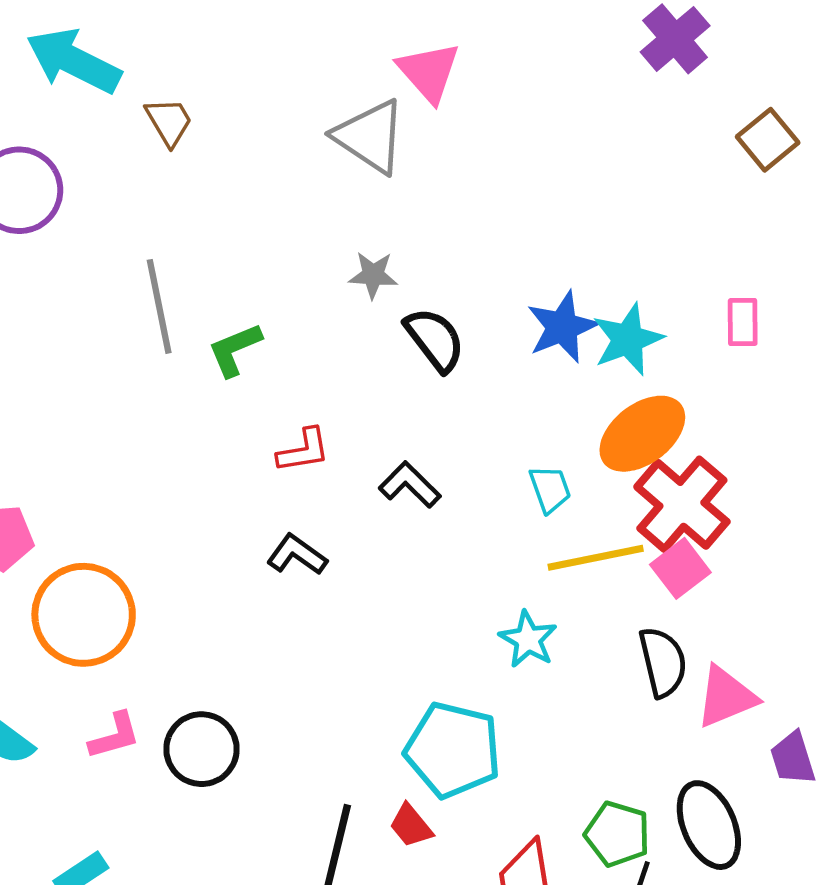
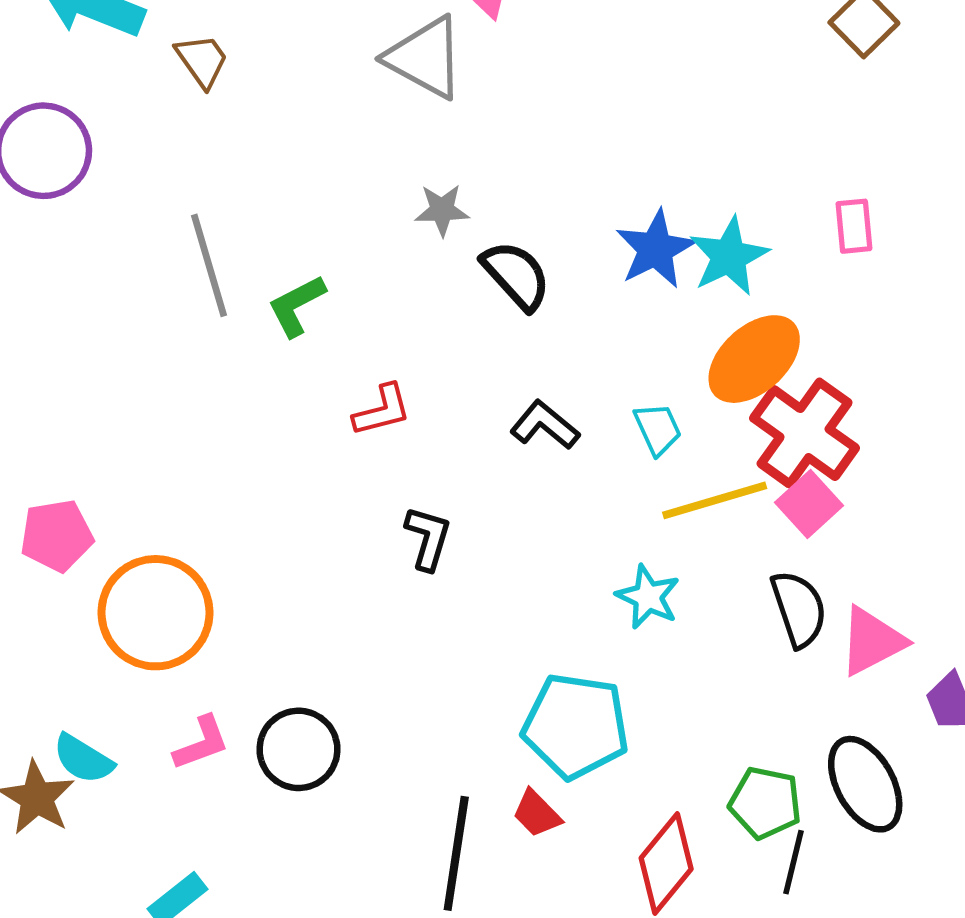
black L-shape: (410, 485) -> (545, 425), moved
black L-shape: (297, 555) -> (428, 538), moved, turned 76

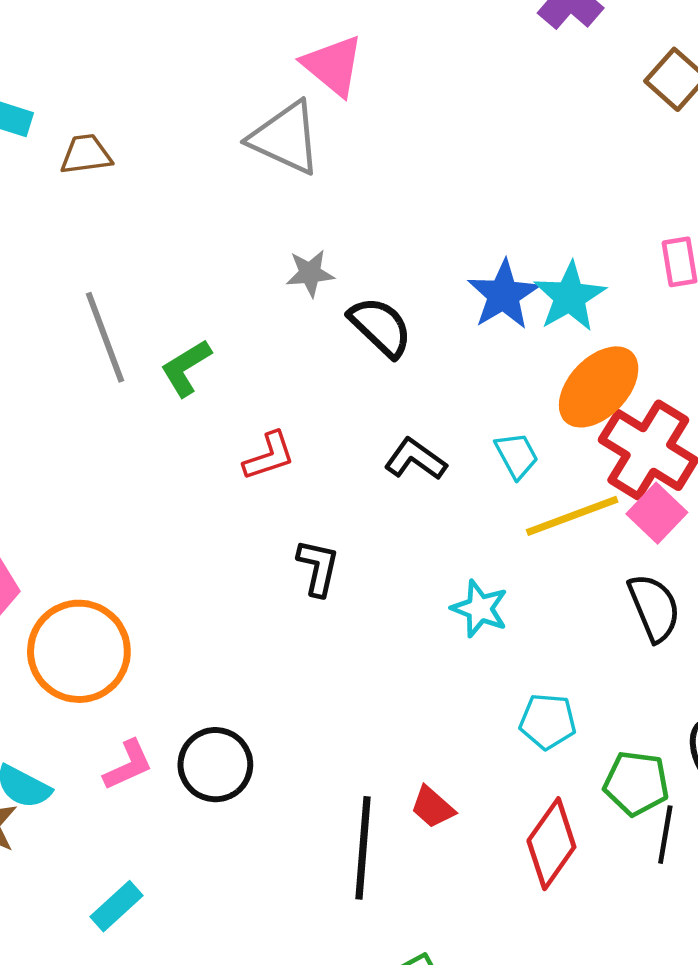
brown trapezoid: (202, 61) -> (86, 154), turned -58
cyan star: (648, 597) -> (480, 609), moved
cyan pentagon: (576, 726) -> (548, 721), moved, size x0.6

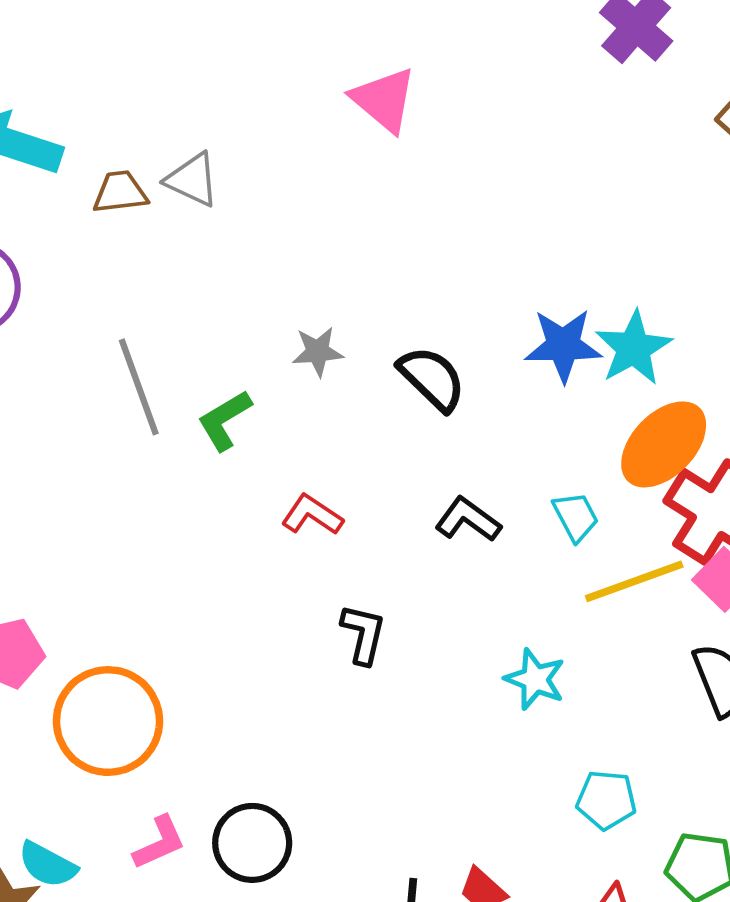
gray triangle: (285, 138) -> (192, 180), moved, size x0.7
gray star: (310, 273) -> (318, 352), moved
blue star: (503, 295) -> (563, 345), turned 30
red L-shape: (269, 456) -> (312, 515), turned -128

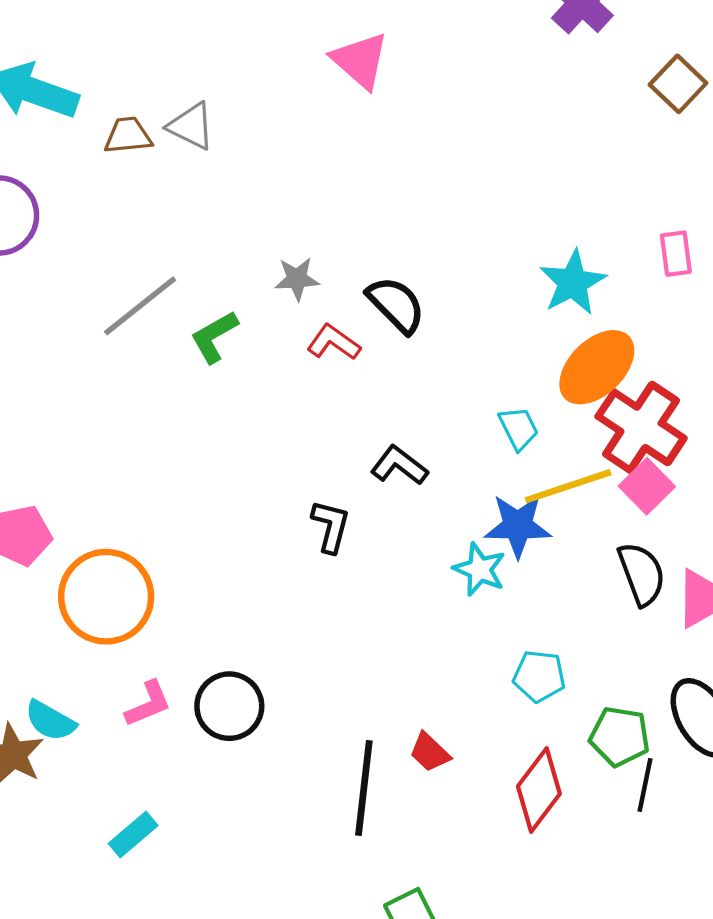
blue star: (563, 345) -> (518, 526), moved
gray line: (139, 387) -> (140, 306), turned 70
red L-shape: (312, 515) -> (334, 342), moved
black L-shape: (468, 520) -> (399, 465), moved

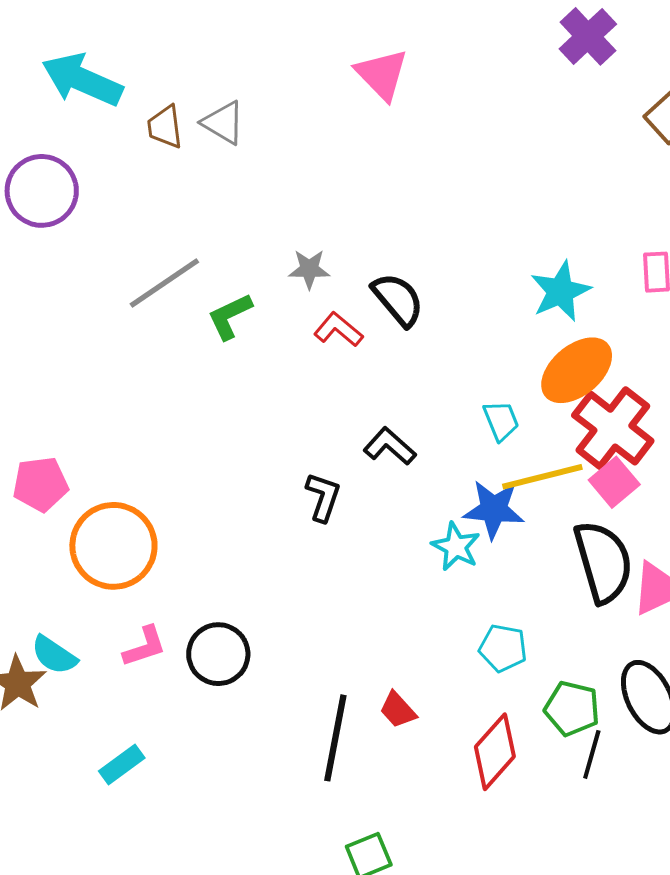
brown trapezoid: (128, 136) -> (165, 127), turned -96
black semicircle: (642, 574) -> (603, 562), size x1.4

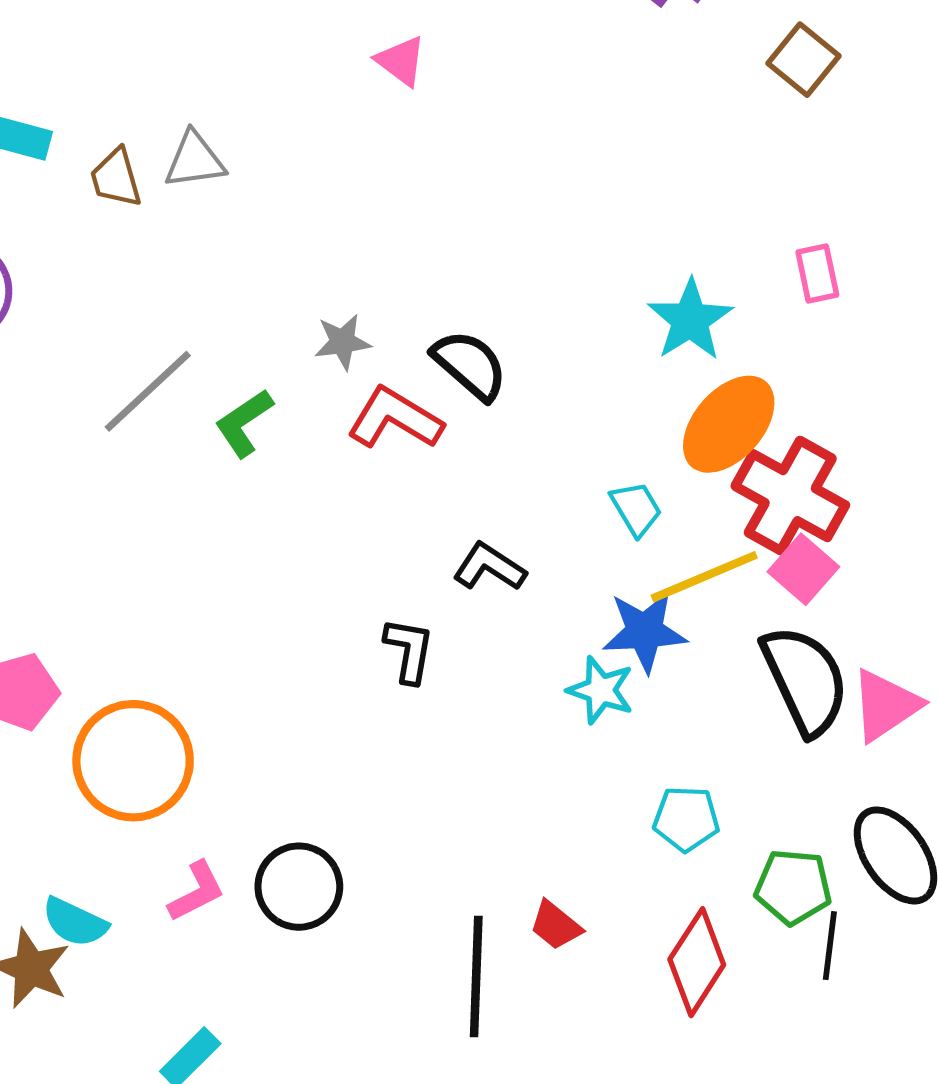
pink triangle: (382, 74) -> (401, 61), size x0.7
gray triangle: (223, 123) -> (195, 160), turned -30
red L-shape: (338, 330) -> (395, 418), size x1.4

